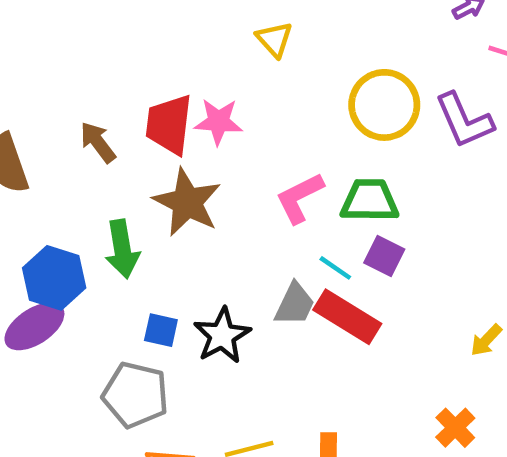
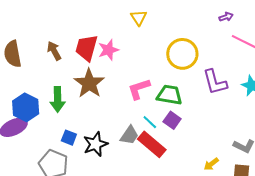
purple L-shape: (464, 120) -> (215, 82), moved
pink star: (218, 122) -> (108, 50), turned -30

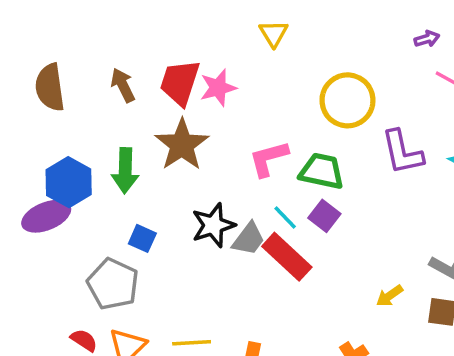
black star: (95, 144) -> (213, 225), moved

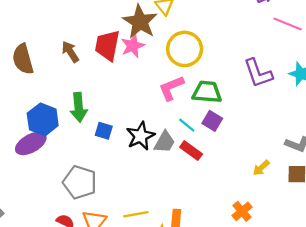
yellow circle: (347, 100) -> (185, 49), moved
brown star: (182, 145) -> (140, 22), moved
blue square: (142, 238) -> (104, 131), moved
red rectangle: (287, 257) -> (191, 151), size x0.7

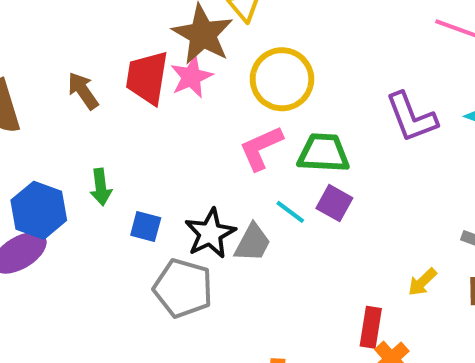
green arrow: (79, 107) -> (101, 187), size x0.7
red rectangle: (191, 151) -> (371, 327), moved, turned 65
gray pentagon: (80, 182) -> (183, 288), moved

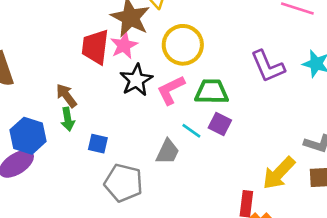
brown arrow: (83, 91) -> (66, 96), moved
black star: (210, 233) -> (136, 80), moved
yellow arrow: (422, 282) -> (279, 173), size x1.8

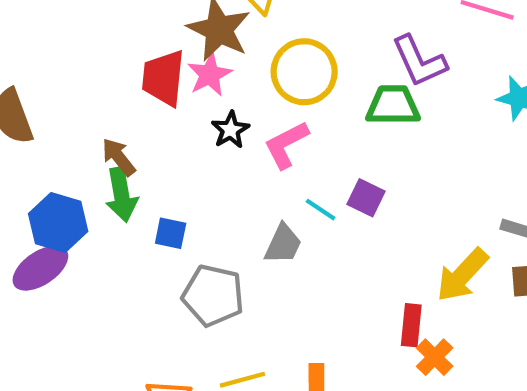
purple L-shape: (268, 66) -> (419, 61), moved
black star: (136, 80) -> (230, 130), size x0.7
green trapezoid: (212, 92) -> (393, 105), moved
green arrow: (68, 119) -> (121, 195), size x1.4

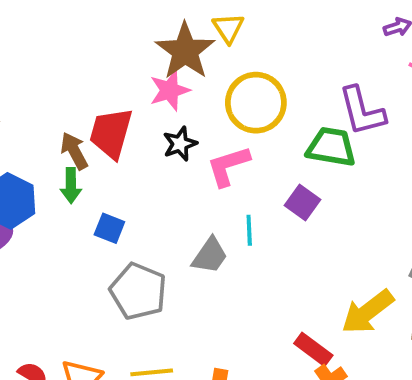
red trapezoid: (163, 78) -> (111, 133), moved
green arrow: (121, 195) -> (71, 186), size x0.7
purple square: (366, 198) -> (302, 202), moved
cyan line: (321, 210) -> (249, 230), turned 44
red rectangle: (411, 325) -> (313, 349), turned -69

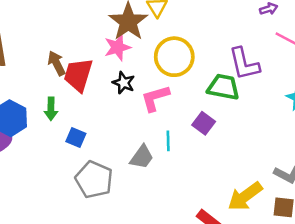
black star: (180, 144) -> (124, 83), turned -30
brown arrow: (74, 151) -> (56, 63), moved

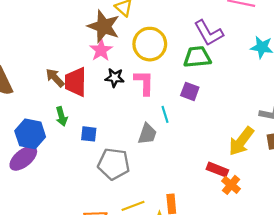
pink L-shape: (155, 98) -> (144, 83), turned 124

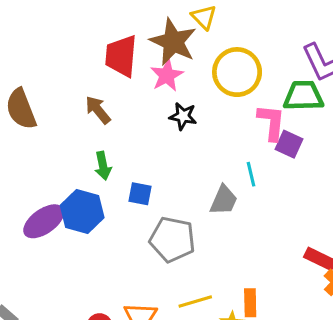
red trapezoid: (76, 82) -> (121, 56), moved
pink L-shape: (144, 83) -> (271, 122), moved
blue hexagon: (30, 134) -> (82, 212), moved

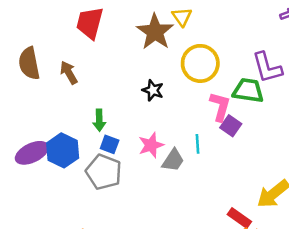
red trapezoid: (121, 56) -> (90, 23), moved
pink star: (167, 75) -> (151, 145), moved
brown arrow: (98, 110) -> (69, 73), moved
green arrow: (103, 166) -> (99, 120), moved
gray pentagon: (172, 239) -> (104, 172), moved

